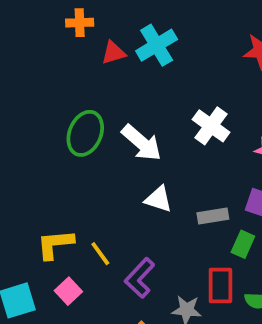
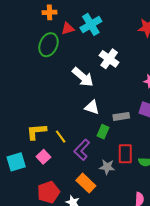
white cross: (211, 126) -> (109, 59), moved
green ellipse: (85, 133) -> (48, 45), moved
green rectangle: (243, 244) -> (103, 132), moved

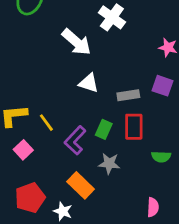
green rectangle: (103, 132) -> (104, 129), moved
red rectangle: (125, 154) -> (134, 127), moved

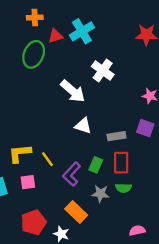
pink square: (23, 150) -> (28, 182), turned 35
green semicircle: (161, 157) -> (123, 188), moved
pink semicircle: (153, 207) -> (137, 230), turned -105

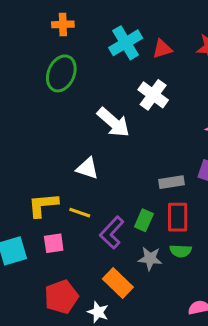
red triangle: (55, 36) -> (162, 49), moved
white triangle: (83, 126) -> (87, 168), moved
yellow line: (47, 159) -> (80, 213), turned -35

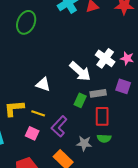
white cross: (153, 95) -> (105, 58), moved
white arrow: (113, 122) -> (80, 71), moved
green rectangle: (144, 220) -> (80, 100), moved
pink square: (54, 243) -> (32, 133), moved, turned 32

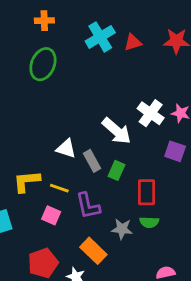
gray rectangle: (98, 93) -> (92, 161), moved, turned 70
purple L-shape: (59, 126) -> (88, 206), turned -55

